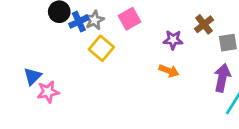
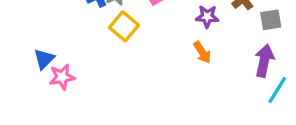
orange arrow: (169, 71) -> (202, 52), turned 36

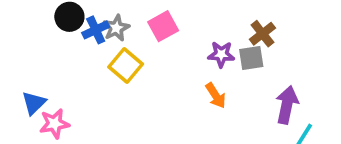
gray square: (271, 20) -> (251, 58), moved

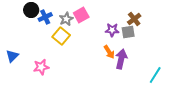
gray star: (116, 28) -> (66, 19), moved
purple arrow: (287, 105) -> (121, 59), moved
pink star: (54, 124) -> (41, 67), moved

